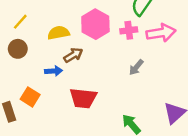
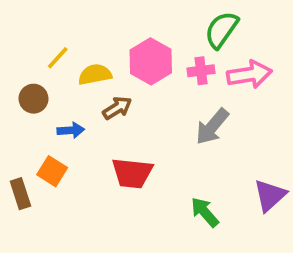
yellow line: (20, 22) -> (58, 58), moved
gray arrow: (136, 67) -> (212, 127), size x1.5
blue arrow: (54, 71) -> (71, 130), moved

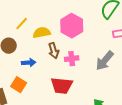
pink cross: (201, 71) -> (72, 59), moved
brown arrow: (117, 108) -> (54, 51), turned 105

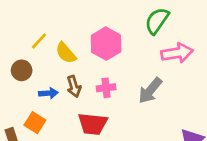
yellow semicircle: (42, 33) -> (66, 53), turned -120
brown arrow: (54, 51) -> (74, 86), moved

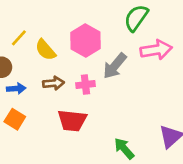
brown arrow: (74, 86) -> (53, 83), turned -78
gray arrow: (150, 90) -> (115, 66), moved
blue arrow: (48, 93) -> (16, 89), moved

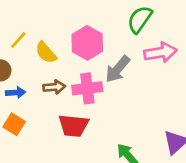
pink cross: (85, 85) -> (87, 88), size x1.5

